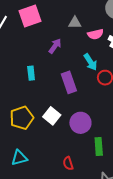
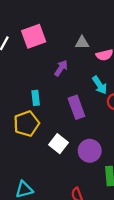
yellow pentagon: (22, 118) -> (26, 124), moved

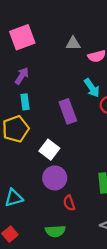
purple arrow: (61, 68) -> (22, 76), moved
purple circle: (90, 151) -> (55, 178), moved

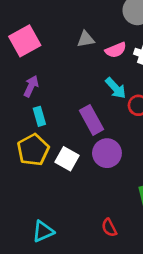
white square: (49, 150) -> (67, 159), moved
purple circle: (55, 178) -> (107, 153), moved

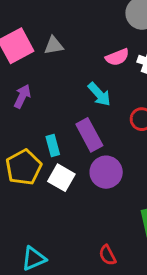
gray triangle: (86, 39) -> (54, 45), moved
cyan arrow: (116, 88) -> (99, 94), moved
cyan rectangle: (39, 116) -> (53, 146), moved

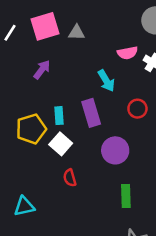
purple circle: (106, 172) -> (115, 150), moved
red semicircle: (107, 255) -> (70, 178), moved

